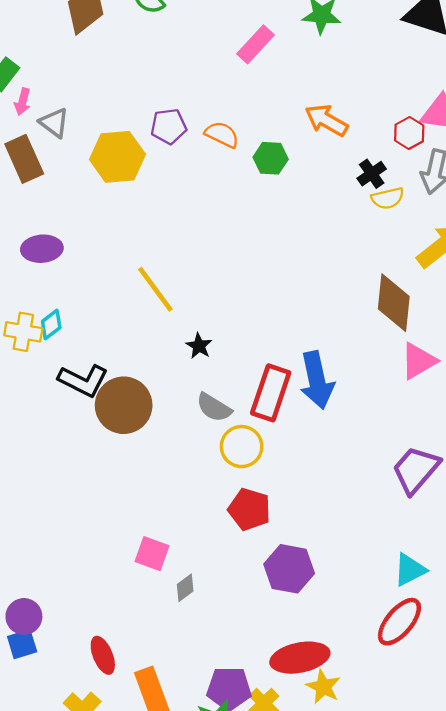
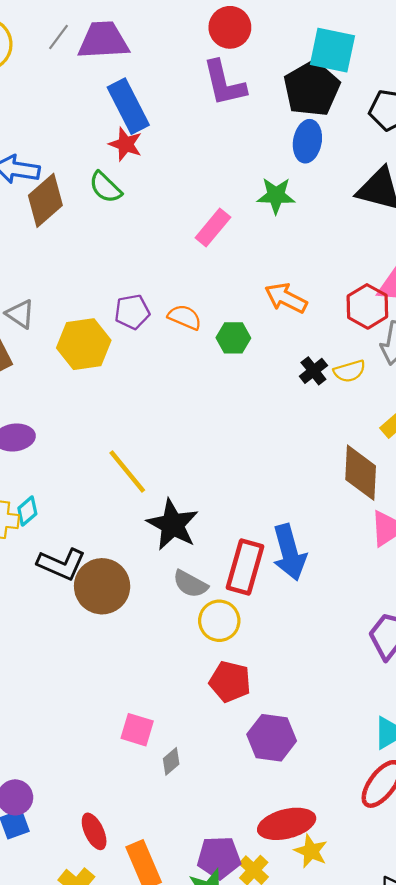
red hexagon: (409, 133) -> (367, 306), size x1.4
black cross: (372, 174) -> (313, 371), moved
black star: (199, 346) -> (173, 525), size x2.0

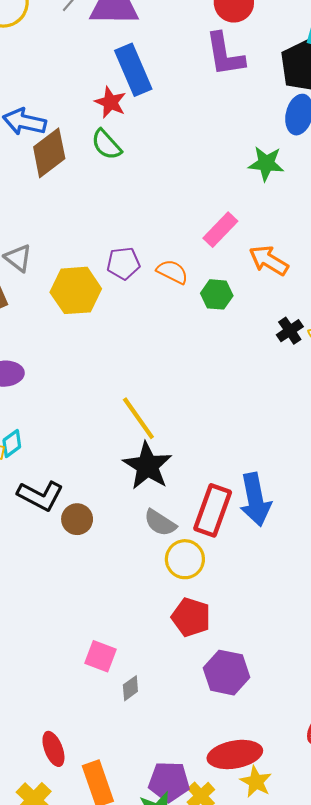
red star: (126, 144) -> (110, 102), moved
pink rectangle: (213, 228) -> (220, 230), moved
yellow line: (127, 472) -> (138, 418), moved
brown circle: (102, 586) -> (77, 519), size x0.6

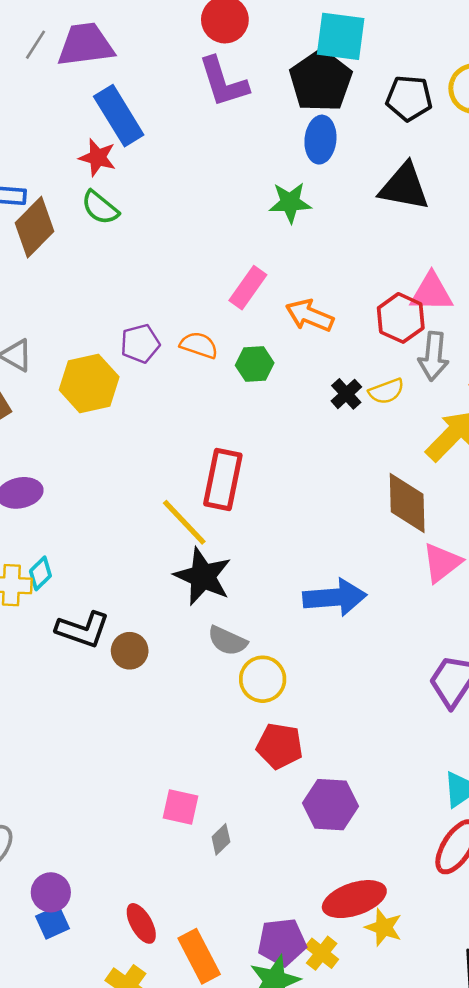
blue arrow: (255, 500) -> (335, 597), turned -75
red rectangle: (213, 510) -> (223, 479), moved

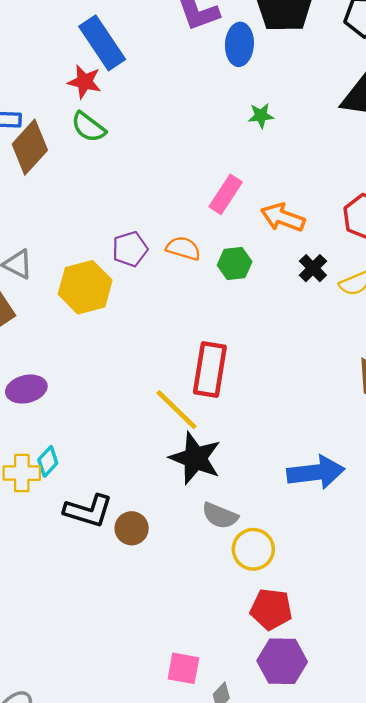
blue ellipse: (320, 140) -> (239, 44), moved
green star: (290, 203) -> (261, 116), size x0.7
black cross: (346, 394) -> (313, 268), moved
purple hexagon: (331, 805) -> (282, 661), moved

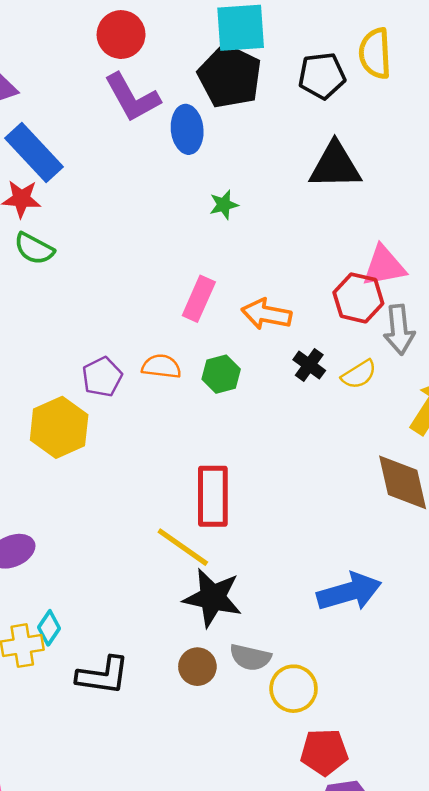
brown circle: (132, 528) -> (197, 667), moved

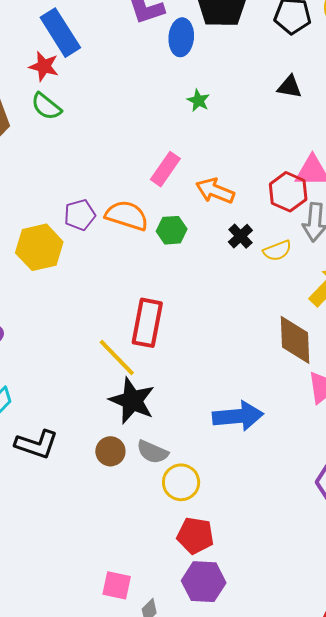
black triangle: (335, 166) -> (290, 87), size x0.6
green star: (224, 205) -> (198, 101), turned 30
orange semicircle: (161, 366) -> (127, 216), size x1.4

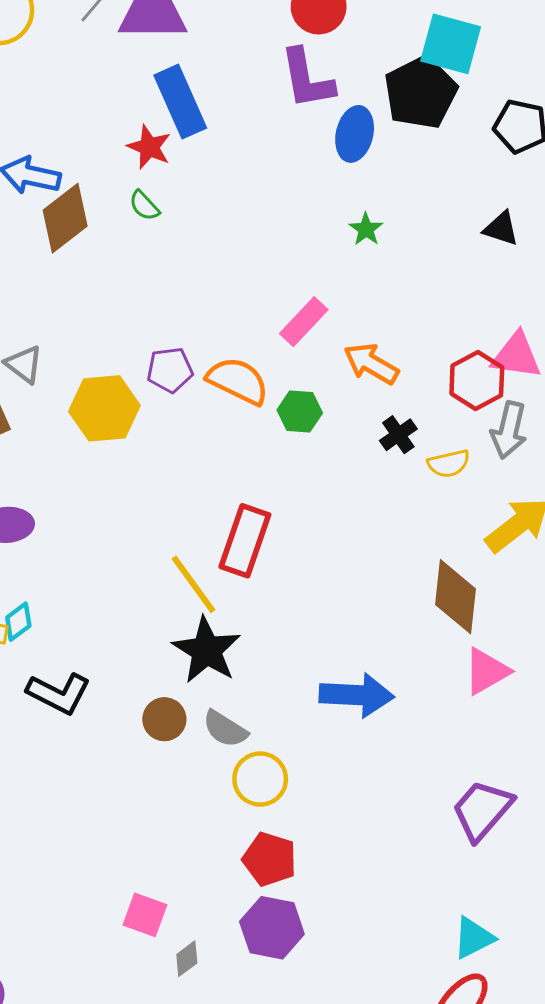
green semicircle: (46, 106) -> (144, 206), size x0.7

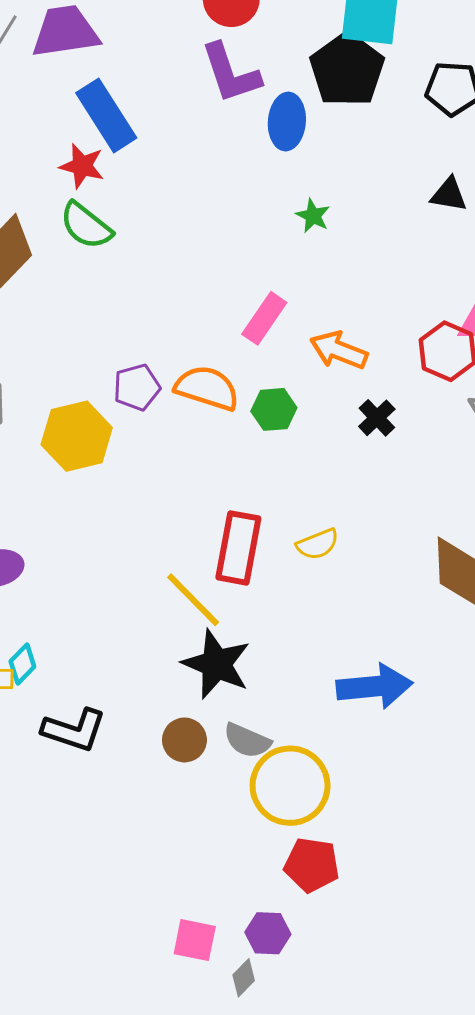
green semicircle: (144, 206) -> (86, 226), size x1.6
yellow semicircle: (449, 464) -> (318, 544), moved
yellow circle: (260, 779) -> (290, 786), size x1.4
purple hexagon: (272, 928) -> (268, 933), moved, size x0.7

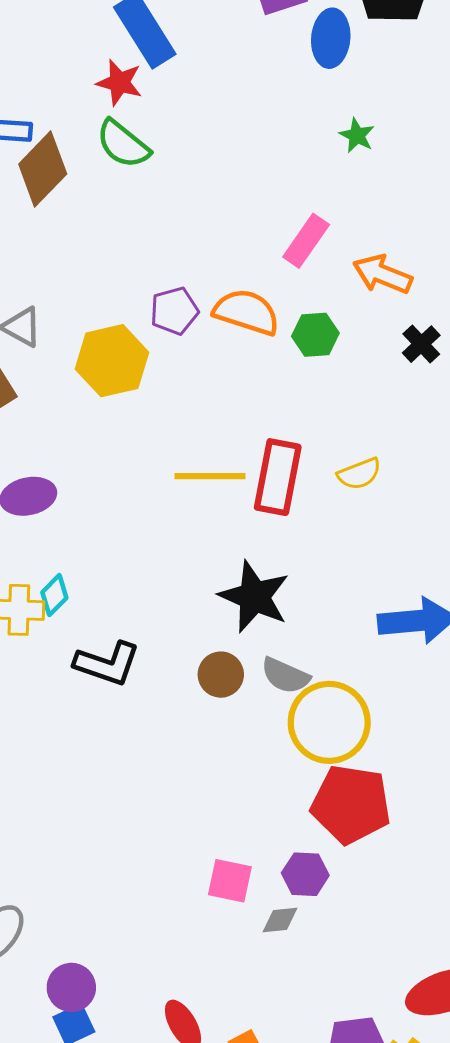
yellow line: (193, 600) -> (210, 476), moved, turned -46
red pentagon: (312, 865) -> (351, 804), size x1.4
gray diamond: (244, 978) -> (280, 920), turned 39

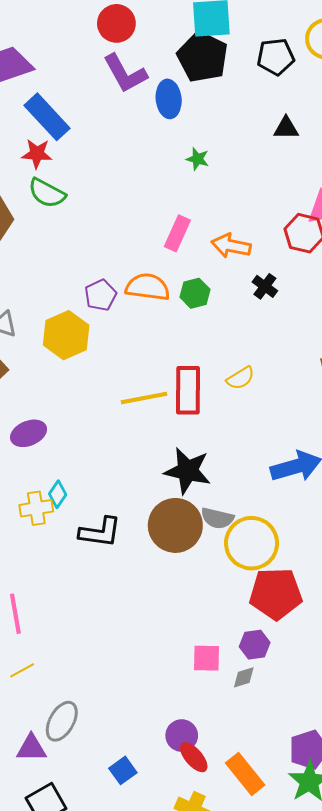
brown circle: (221, 675) -> (175, 525), size x1.8
purple circle: (71, 987) -> (182, 736), moved

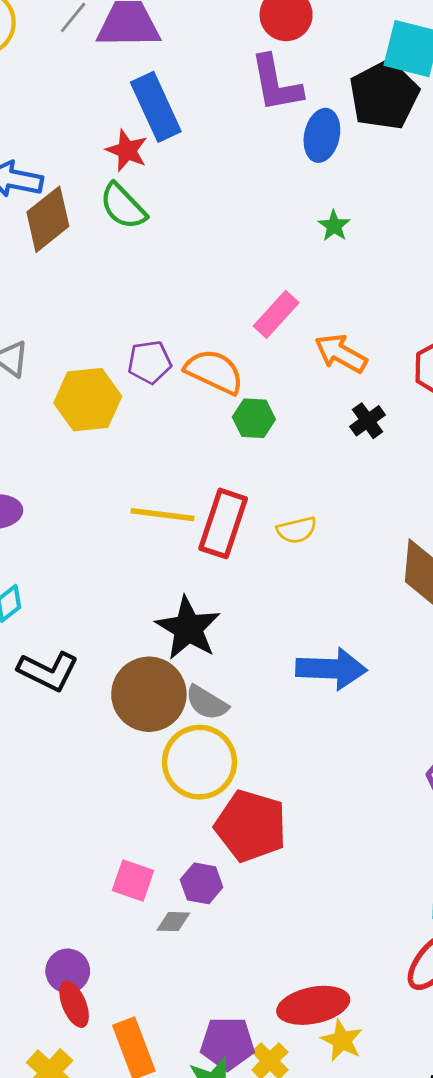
green hexagon: (195, 293) -> (254, 418), moved
yellow circle: (252, 543) -> (200, 762), moved

